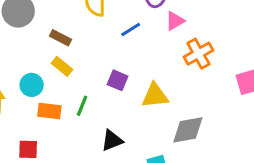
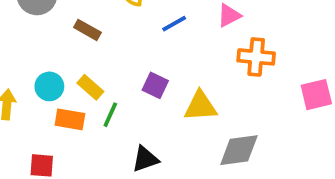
orange cross: (198, 54) -> (256, 57), turned 32
yellow rectangle: (62, 66) -> (90, 87), moved

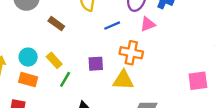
orange cross: (256, 57) -> (131, 53), moved
purple square: (155, 85) -> (96, 64), turned -35
orange rectangle: (70, 119) -> (28, 80), moved

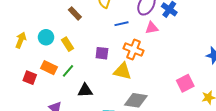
green line: (65, 79) -> (68, 71), moved
orange rectangle: (28, 80) -> (49, 68), moved
pink square: (198, 81) -> (185, 83), turned -30

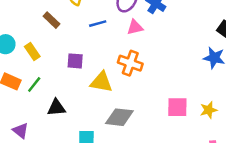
brown rectangle: (75, 13) -> (52, 20), moved
orange cross: (133, 49) -> (130, 63), moved
pink square: (185, 83) -> (177, 107), moved, turned 30

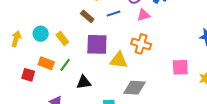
brown rectangle: (52, 20) -> (87, 16), moved
purple square: (75, 61) -> (97, 44), size x1.6
pink square: (177, 107) -> (180, 67), moved

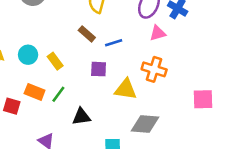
blue line: (114, 14) -> (114, 43), moved
purple square: (97, 44) -> (99, 69), size x0.6

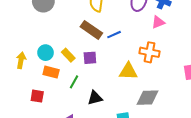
pink triangle: (158, 33) -> (158, 22), moved
brown rectangle: (87, 34) -> (91, 30), size x1.5
purple square: (99, 69) -> (90, 58), moved
orange rectangle: (35, 92) -> (51, 72), moved

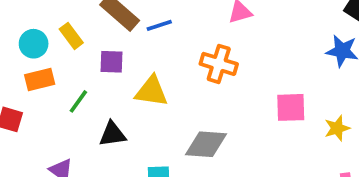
yellow rectangle: (68, 55) -> (71, 36), moved
yellow triangle: (128, 71) -> (151, 91), moved
orange rectangle: (51, 72) -> (40, 79), turned -35

